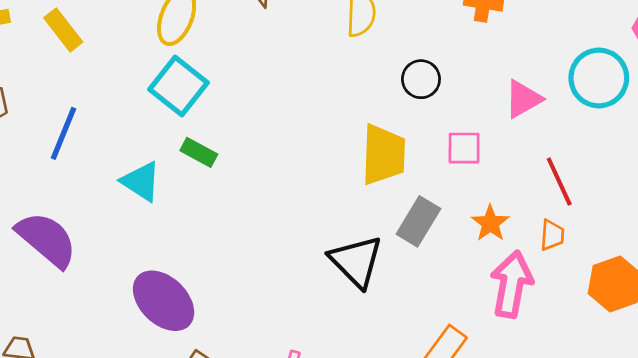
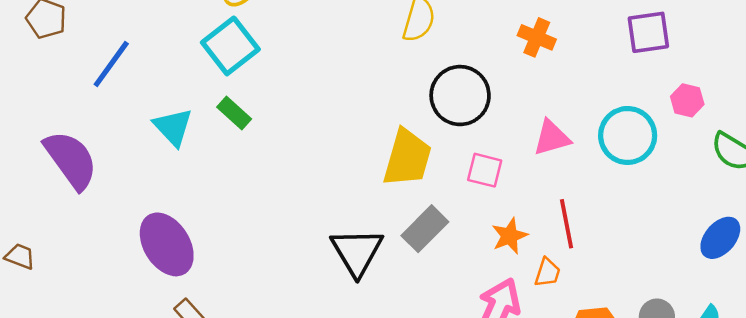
black circle: (421, 79) -> (460, 96), size x1.6
orange star: (490, 223) -> (510, 236), moved

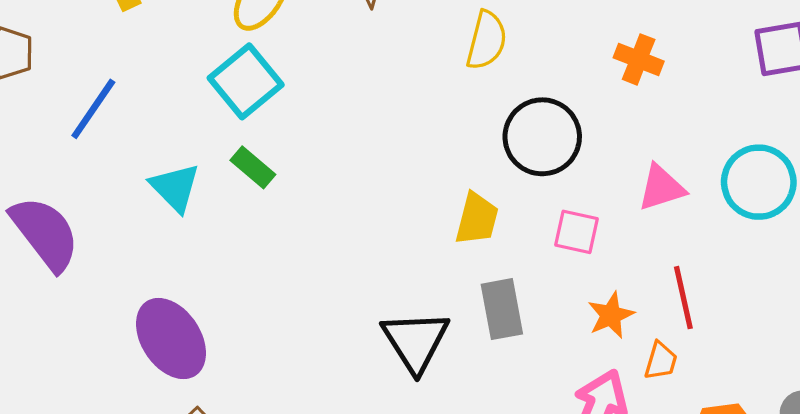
yellow trapezoid: (407, 158) -> (477, 219), size x0.7
gray rectangle: (425, 229) -> (502, 309), turned -54

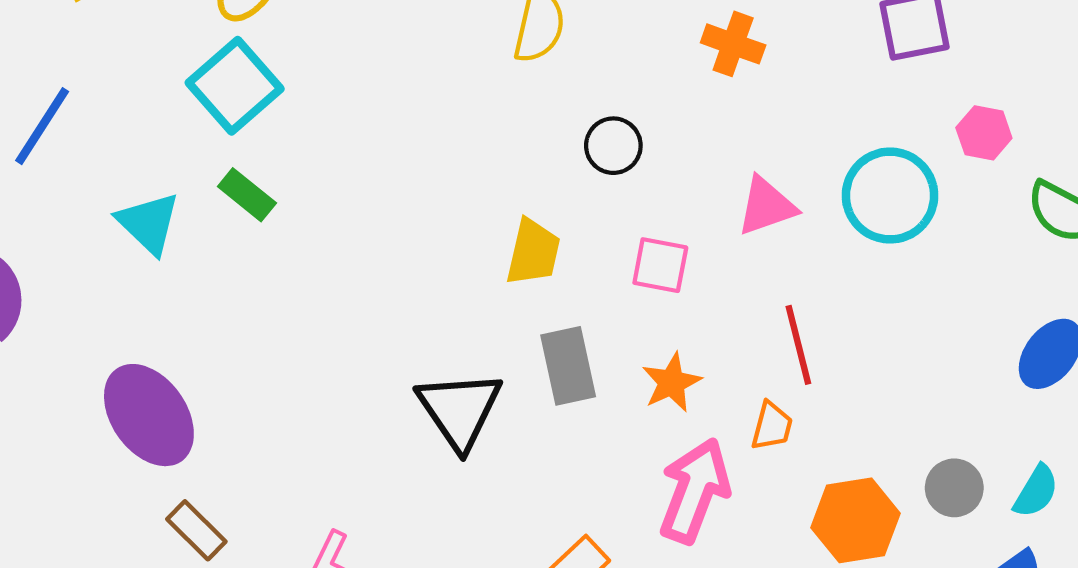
black circle: (542, 137) -> (613, 146), size x0.6
orange star: (611, 315) -> (672, 382), moved

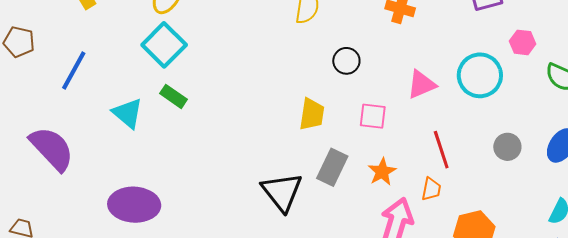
gray rectangle: (568, 366) -> (332, 167), turned 42
purple ellipse: (149, 415) -> (134, 205), turned -48
gray circle: (954, 488) -> (507, 147), moved

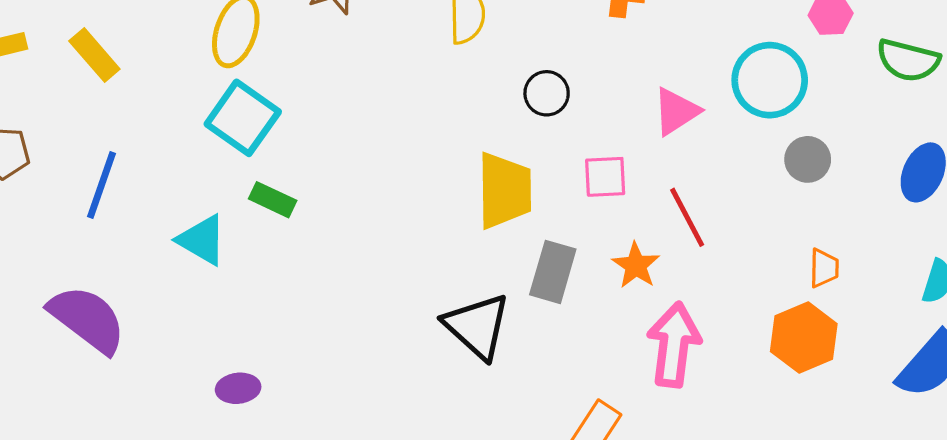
yellow trapezoid: (312, 114) -> (505, 191), size x1.4
gray circle: (507, 147) -> (808, 159), moved
red line: (441, 150) -> (687, 217), moved
orange trapezoid: (431, 189) -> (824, 268), moved
purple ellipse: (134, 205) -> (238, 388), size x0.5

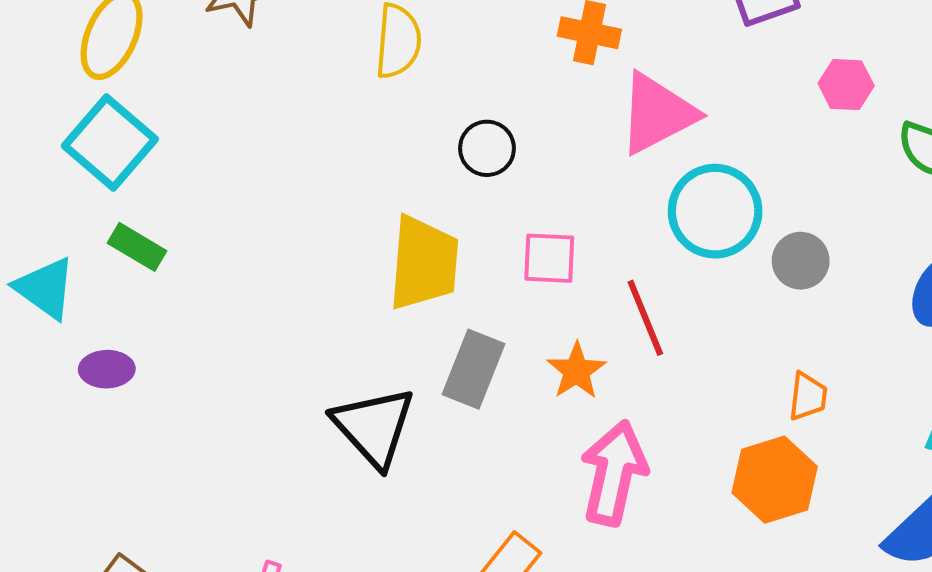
cyan circle: (770, 80) -> (715, 211), moved
pink triangle: (676, 111) -> (657, 114), moved, size x1.4
purple ellipse: (238, 388) -> (107, 369), moved

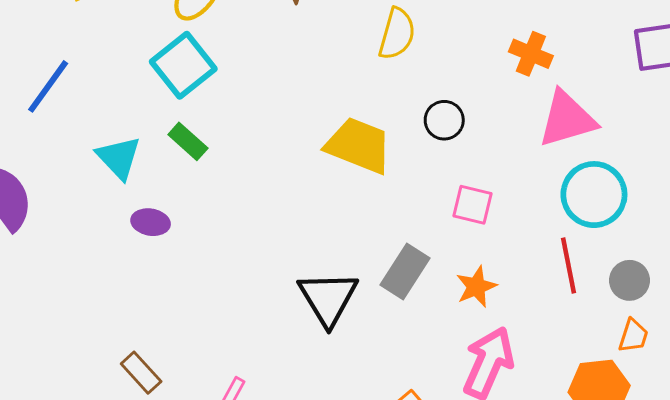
gray circle: (801, 261) -> (630, 280), moved
yellow trapezoid: (424, 263) -> (359, 145), moved, turned -84
red line: (645, 318) -> (569, 266), moved

